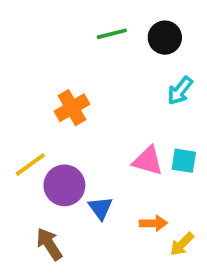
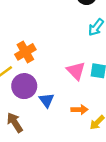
orange cross: (72, 108) -> (25, 52), moved
pink triangle: (148, 161) -> (76, 71), turned 30

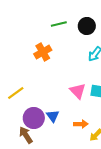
orange cross: (25, 52) -> (43, 52), moved
purple circle: (24, 86) -> (34, 118), moved

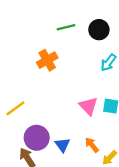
blue triangle: (53, 116) -> (63, 145), moved
orange arrow: (81, 124) -> (92, 145), turned -128

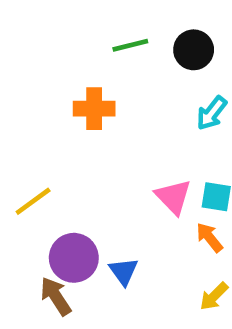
orange cross: (47, 60) -> (94, 109), turned 30
orange arrow: (92, 145) -> (209, 237), moved

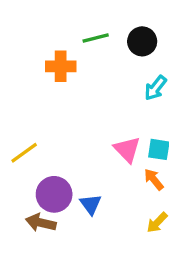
orange cross: (94, 109) -> (61, 66), moved
brown arrow: (56, 296) -> (41, 223), turned -44

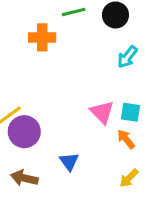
purple circle: (54, 194) -> (24, 132), moved

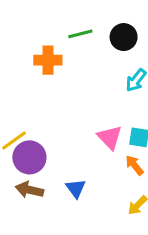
brown arrow: (24, 178) -> (29, 190), moved

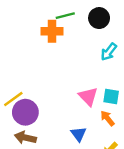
orange cross: (48, 60) -> (52, 31), moved
blue triangle: (76, 188) -> (79, 134), moved

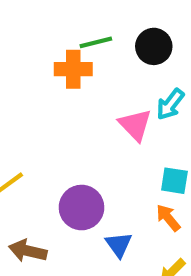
pink triangle: (88, 97) -> (135, 125), moved
purple circle: (25, 112) -> (81, 208), moved

